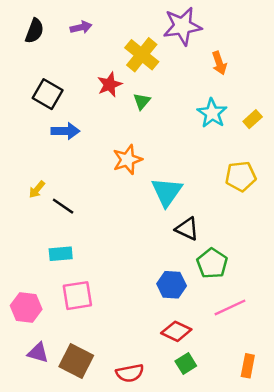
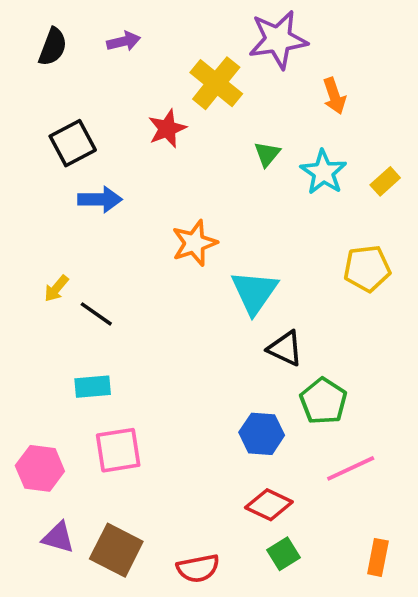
black square: (48, 94) -> (73, 143), turned 32
green triangle: (142, 101) -> (267, 154), moved

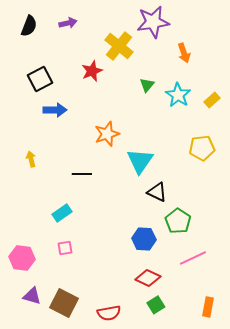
yellow arrow: (56, 288) -> (31, 159), turned 126
black line: (96, 314) -> (82, 174), moved, turned -36
cyan rectangle: (93, 387) -> (62, 213), moved, turned -30
pink square: (118, 450) -> (65, 248), size x0.6

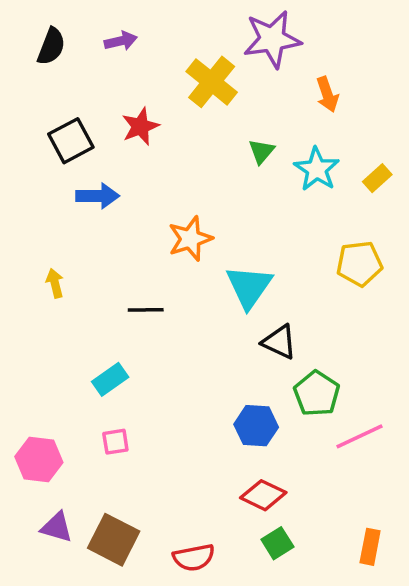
red star: (92, 71) -> (140, 126), moved
pink line: (193, 258) -> (359, 436), moved

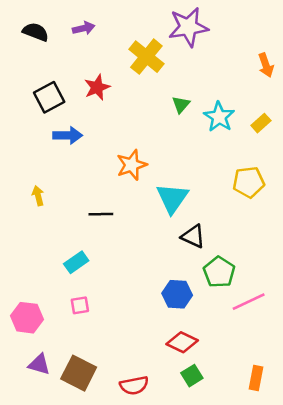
black semicircle: (51, 46) -> (36, 32), turned -90
orange arrow: (327, 94) -> (266, 65), moved

